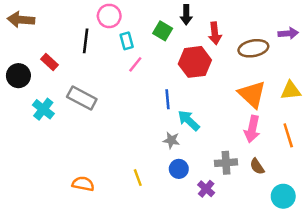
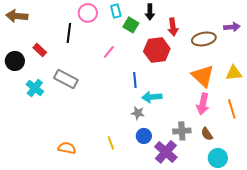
cyan rectangle: (127, 41) -> (116, 11), moved
cyan arrow: (189, 120) -> (152, 97), turned -48
purple cross: (206, 189) -> (166, 152), size x1.6
cyan circle: (283, 196) -> (218, 158), moved

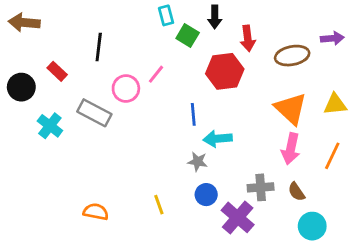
pink circle: (88, 13) -> (126, 89), moved
orange line: (232, 109) -> (332, 156), turned 42

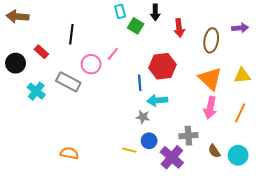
brown ellipse: (292, 56) -> (211, 40), turned -70
red hexagon: (225, 71) -> (163, 66), moved
brown semicircle: (296, 192) -> (214, 151), moved
yellow line: (159, 205) -> (129, 150), moved, turned -56
cyan circle: (312, 226) -> (238, 155), moved

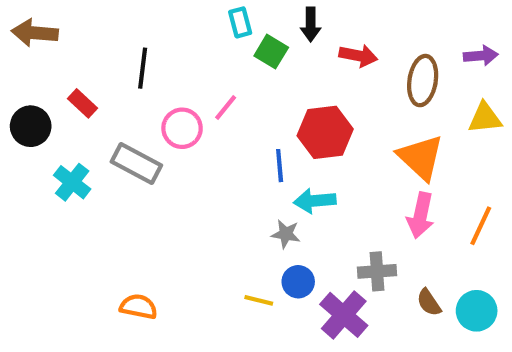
red arrow: (179, 28) -> (358, 56), turned -72
yellow triangle: (242, 76) -> (485, 118), moved

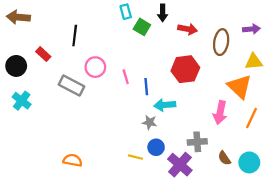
pink line: (226, 108) -> (126, 77), moved, turned -56
red hexagon: (325, 132) -> (185, 69), moved
orange triangle: (421, 157) -> (240, 87), moved
cyan cross: (72, 182) -> (22, 101), moved

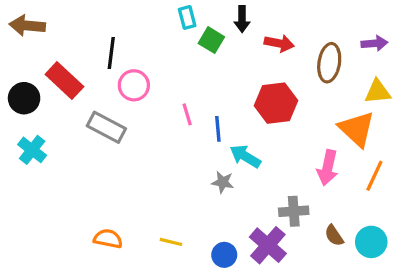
red rectangle: (43, 54) -> (64, 80), size x1.6
pink circle: (95, 67) -> (134, 85), moved
cyan arrow: (165, 105) -> (245, 156), turned 36
blue circle: (156, 147) -> (224, 255), moved
yellow line: (135, 157) -> (171, 242), moved

